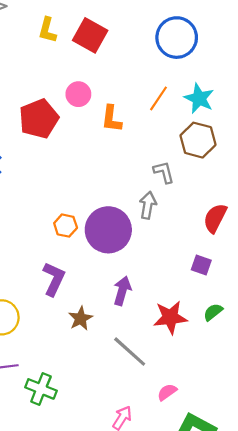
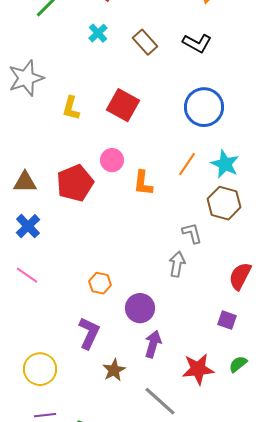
yellow L-shape: (47, 30) -> (71, 108), moved
purple circle: (108, 230) -> (140, 308), moved, size x0.7

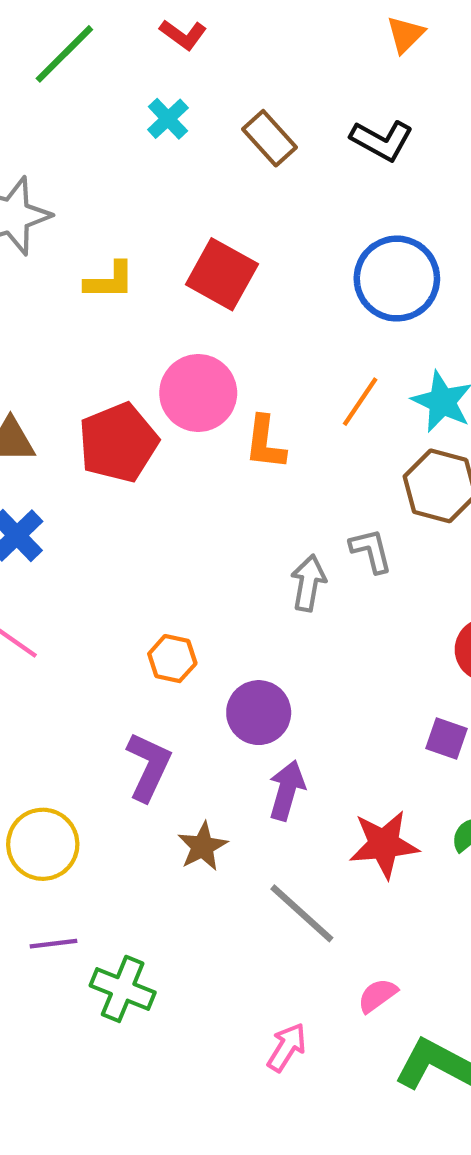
yellow L-shape: (71, 108) -> (110, 281), turned -105
pink circle: (112, 160) -> (198, 393), size x1.5
gray arrow: (177, 264) -> (308, 583), moved

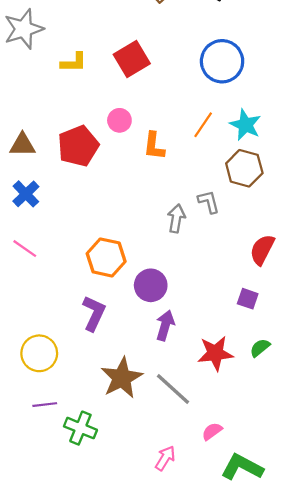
red square: (222, 274) -> (132, 59), turned 30
pink circle: (198, 393) -> (119, 120), size x0.6
orange hexagon: (172, 659) -> (106, 257), size x1.6
brown star: (203, 846) -> (122, 378), moved, size x1.6

